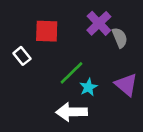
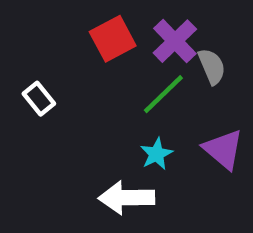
red square: (47, 31) -> (113, 39), moved, turned -30
green line: (72, 73) -> (163, 94), moved

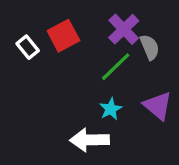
red square: (113, 39) -> (63, 36), moved
white rectangle: (39, 99) -> (28, 47), moved

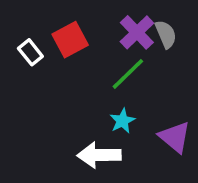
gray semicircle: (150, 47) -> (166, 34), moved
purple triangle: (158, 106) -> (175, 137), moved

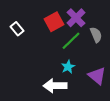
gray semicircle: (166, 34) -> (96, 35), moved
red square: (70, 40) -> (54, 22), moved

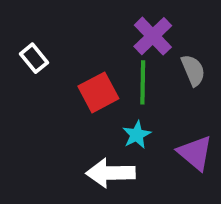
red square: (54, 22) -> (98, 92), moved
green line: (71, 41) -> (143, 82), turned -45

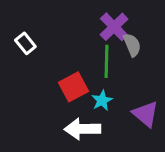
gray semicircle: (193, 70) -> (132, 45), moved
red square: (98, 92) -> (73, 87), moved

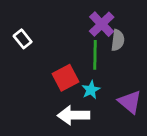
gray semicircle: (132, 45) -> (118, 40), turned 30

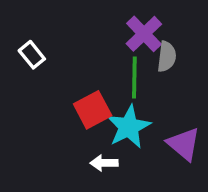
cyan star: (91, 90) -> (129, 127), size x1.6
white arrow: (74, 115) -> (104, 163), size x0.6

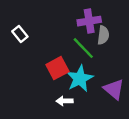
purple cross: (144, 34) -> (89, 21), turned 35
green line: (134, 78) -> (83, 48), turned -45

